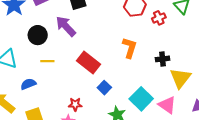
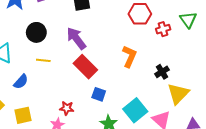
purple arrow: (66, 26) -> (76, 38), moved
black cross: (162, 59) -> (162, 72), turned -32
blue semicircle: (28, 84) -> (21, 82), turned 147
blue square: (104, 88) -> (99, 94), turned -32

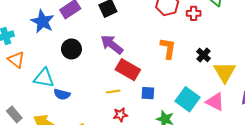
red cross: (163, 29) -> (194, 13), turned 32
yellow line: (43, 60) -> (113, 92), moved
blue semicircle: (21, 82) -> (62, 94), moved, turned 77

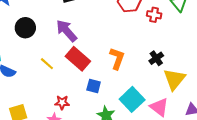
orange L-shape: (168, 48) -> (117, 59), moved
yellow line: (113, 92) -> (47, 64), moved, turned 40

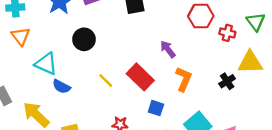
purple arrow: (66, 31) -> (168, 49), moved, size x0.7
yellow triangle: (174, 79) -> (250, 62), moved, turned 45

